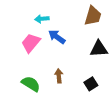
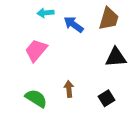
cyan arrow: (42, 19) -> (45, 13), moved
blue arrow: (57, 37) -> (74, 24), moved

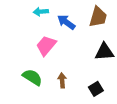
pink trapezoid: (36, 50) -> (46, 45), moved
green semicircle: (36, 98) -> (32, 77), moved

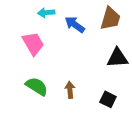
pink trapezoid: (46, 45) -> (33, 44), moved, turned 110
black square: (96, 89) -> (108, 99), turned -32

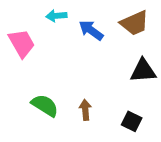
brown trapezoid: (110, 19) -> (134, 23), turned 50
pink trapezoid: (33, 44) -> (22, 43), moved

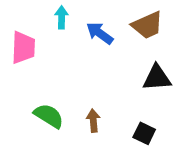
cyan arrow: (56, 16) -> (61, 17), turned 96
pink trapezoid: (22, 43) -> (23, 48), turned 32

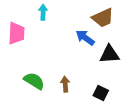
blue arrow: (100, 33) -> (85, 38), moved

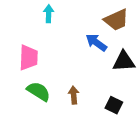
pink trapezoid: (16, 33) -> (29, 58), moved

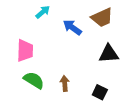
cyan arrow: (49, 14) -> (43, 12), turned 48
blue arrow: (96, 42) -> (72, 27), moved

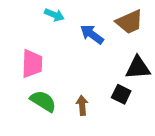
cyan arrow: (43, 12) -> (54, 15), turned 64
black square: (100, 92) -> (121, 94), moved

